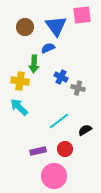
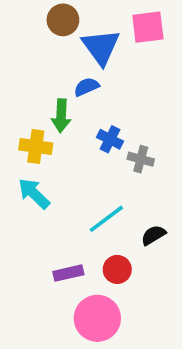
brown circle: (25, 27) -> (63, 20), moved

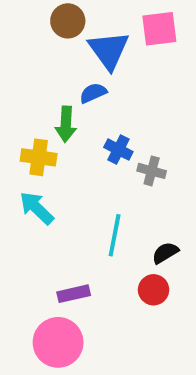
cyan line: (106, 219) -> (115, 235), turned -42
red circle: (117, 269) -> (154, 290), moved
pink circle: (97, 318) -> (58, 342), moved

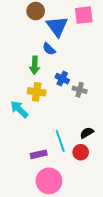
blue semicircle: (93, 93) -> (49, 49), turned -112
yellow cross: (39, 157) -> (37, 92), moved
cyan line: (115, 235) -> (60, 141), moved, turned -30
pink circle: (58, 342) -> (49, 181), moved

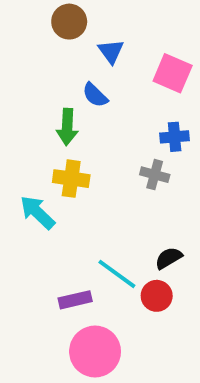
pink square: (84, 15) -> (173, 73), moved, turned 30
blue triangle: (57, 26) -> (111, 51), size x0.6
blue cross: (62, 79) -> (175, 137), moved, turned -32
cyan line: (60, 141) -> (117, 274), turned -35

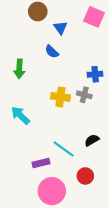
pink square: (173, 73) -> (94, 17), moved
green arrow: (67, 127) -> (19, 69), moved
yellow cross: (71, 179) -> (60, 97), moved
red circle: (157, 296) -> (85, 176), moved

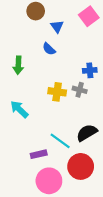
pink square: (94, 17) -> (89, 16), turned 30
black semicircle: (92, 140) -> (87, 133), size x1.5
red circle: (85, 176) -> (81, 166), size x1.6

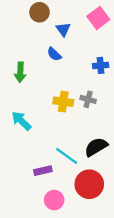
blue cross: (90, 70) -> (101, 65), moved
pink circle: (49, 181) -> (54, 200), size x0.7

